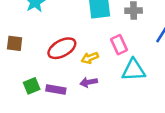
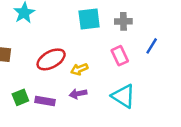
pink rectangle: (119, 45) -> (120, 56), moved
cyan triangle: (134, 70) -> (123, 96), moved, turned 35

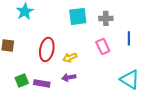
blue line: (152, 46) -> (129, 38), turned -32
red ellipse: (51, 59) -> (47, 49), turned -50
cyan triangle: (123, 96) -> (130, 79), moved

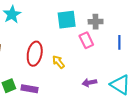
pink rectangle: (103, 46) -> (86, 40), moved
yellow arrow: (70, 57) -> (58, 62), turned 72
purple arrow: (69, 77) -> (89, 83), moved

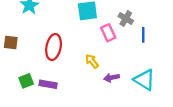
gray cross: (96, 22) -> (126, 18), moved, turned 32
yellow arrow: (58, 62) -> (92, 61), moved

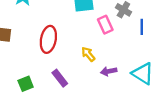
green square: (26, 81) -> (26, 84), moved
purple rectangle: (48, 84) -> (60, 78), moved, turned 42

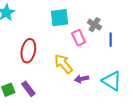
yellow arrow: (88, 54) -> (63, 64), size x1.5
purple rectangle: (60, 78) -> (28, 89), moved

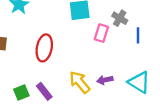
pink rectangle: (79, 38) -> (101, 33), turned 42
yellow arrow: (63, 64) -> (80, 82), moved

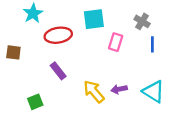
gray cross: (120, 18) -> (142, 21), moved
red ellipse: (44, 48) -> (58, 35), moved, turned 70
purple rectangle: (44, 91) -> (58, 71), moved

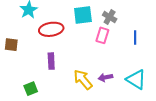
gray cross: (142, 21) -> (110, 17), moved
purple rectangle: (58, 71) -> (51, 61), turned 35

